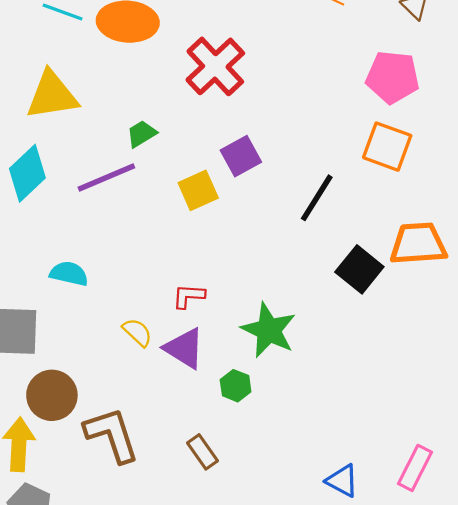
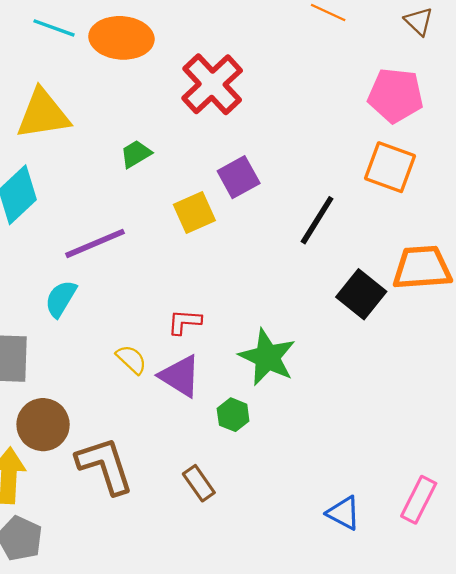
purple line: (106, 178) -> (95, 243), moved
cyan semicircle: (69, 274) -> (61, 299), turned -72

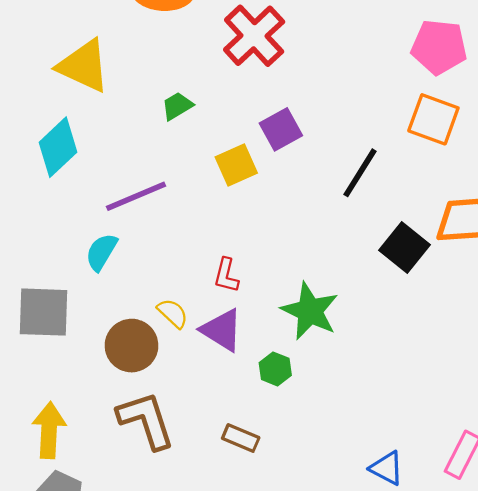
yellow triangle: (43, 114) -> (84, 66), turned 34
red L-shape: (184, 322) -> (226, 275), turned -80
brown circle: (43, 425) -> (131, 346), moved
brown rectangle: (199, 483) -> (241, 438), turned -32

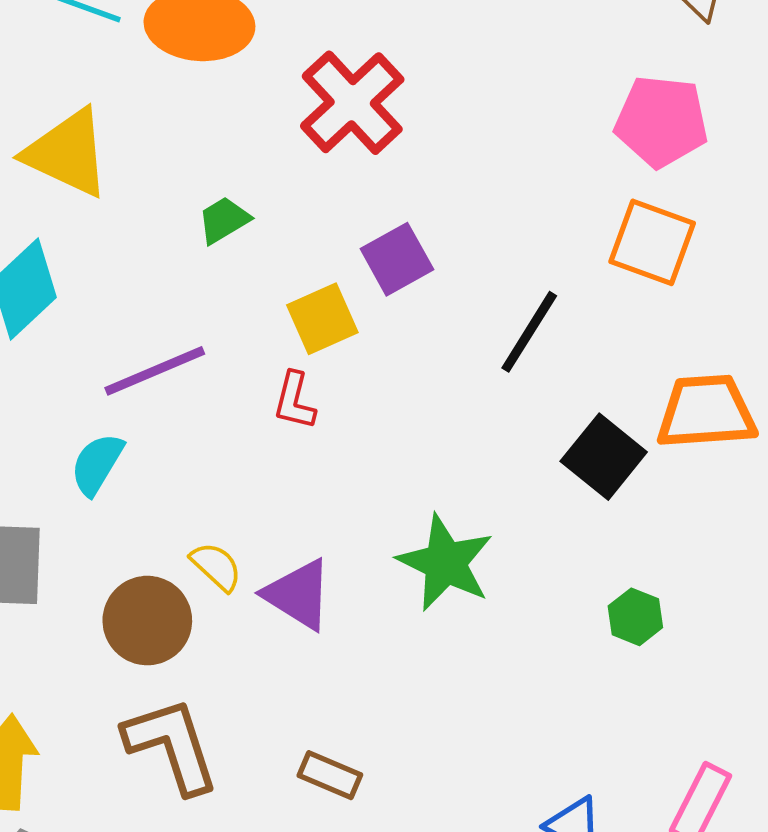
red L-shape: (226, 275) -> (294, 401), moved
green hexagon: (275, 369) -> (635, 617), moved

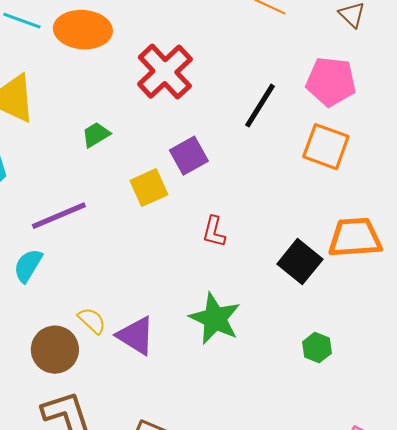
black line: (529, 332) -> (260, 106), moved
red L-shape: (294, 401) -> (214, 232), moved

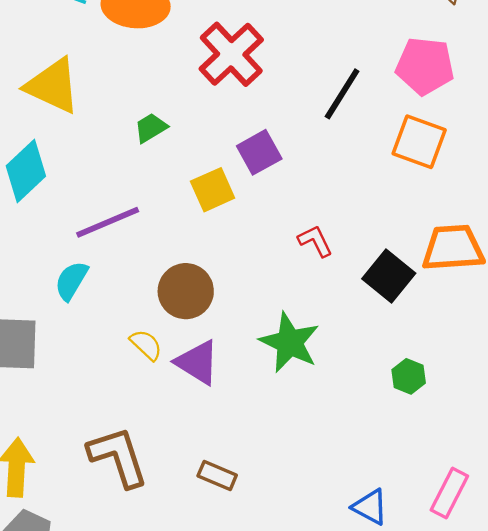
red L-shape: (214, 232) -> (315, 241), moved, turned 140
brown circle: (55, 350) -> (186, 291), moved

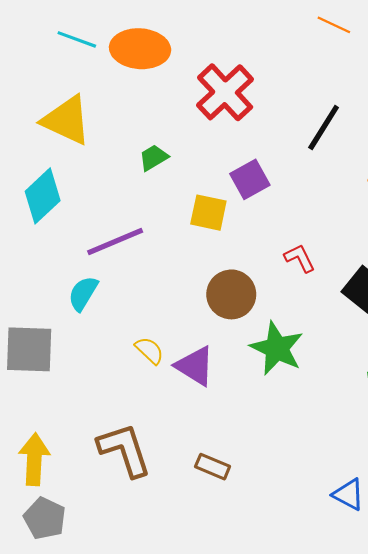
yellow square: (213, 190) -> (208, 213), turned 36
brown circle: (186, 291) -> (231, 294), moved

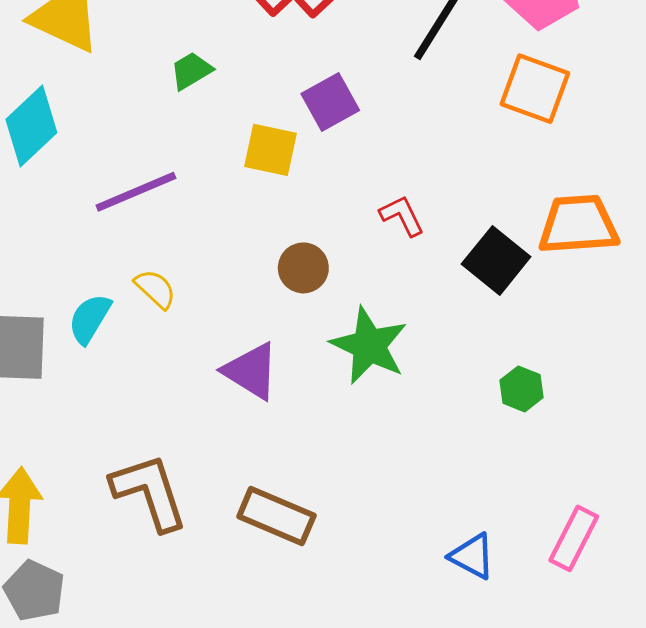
cyan semicircle: (83, 293) -> (90, 319), moved
brown circle: (231, 294) -> (303, 268), size x0.7
yellow semicircle: (149, 350) -> (155, 289), moved
brown rectangle: (213, 467) -> (276, 516), size x1.5

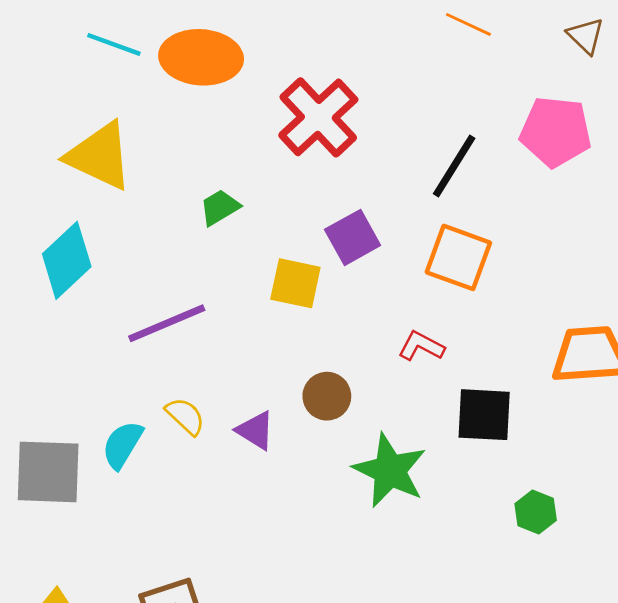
orange square: (535, 89) -> (458, 257), moved
red L-shape: (402, 216) -> (421, 346), turned -36
black square: (496, 260) -> (484, 415), moved, turned -36
purple triangle: (251, 371) -> (255, 430), moved, size x0.7

